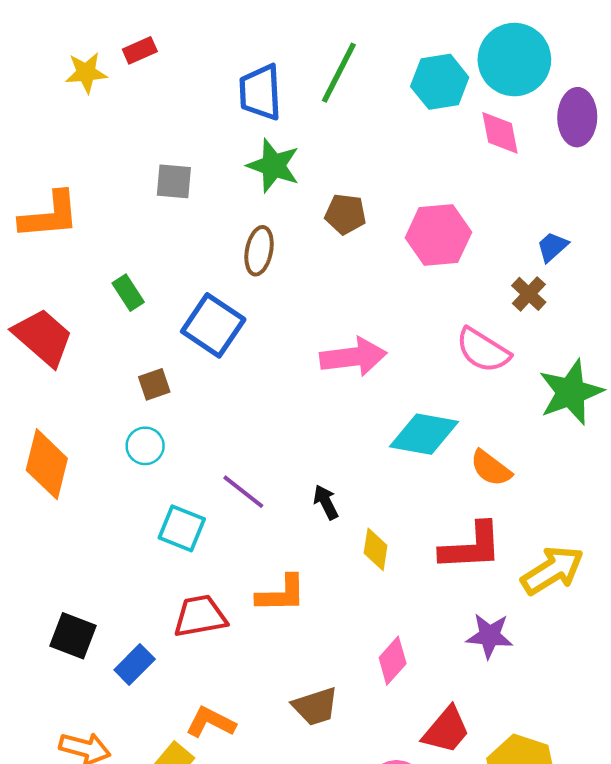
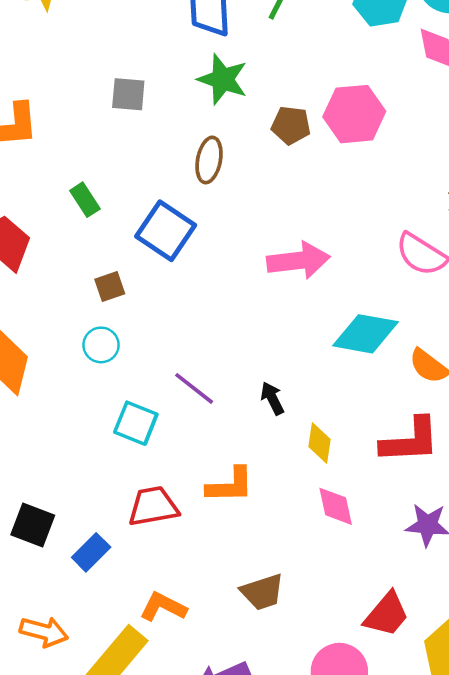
pink hexagon: (438, 235) -> (354, 114), moved
pink diamond: (393, 661) -> (336, 506), moved, turned -54

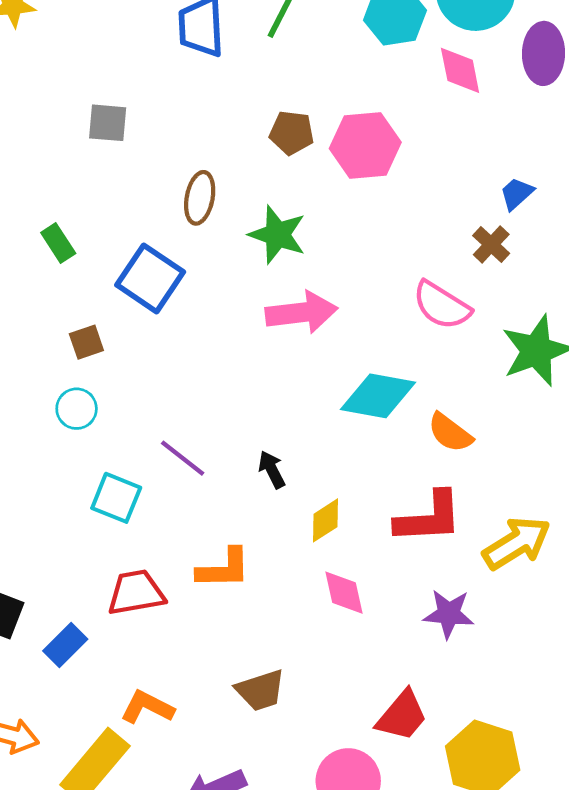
green star: (223, 79) -> (277, 235), moved
brown pentagon: (291, 125) -> (292, 133), moved
yellow diamond: (320, 443) -> (326, 520), turned 48

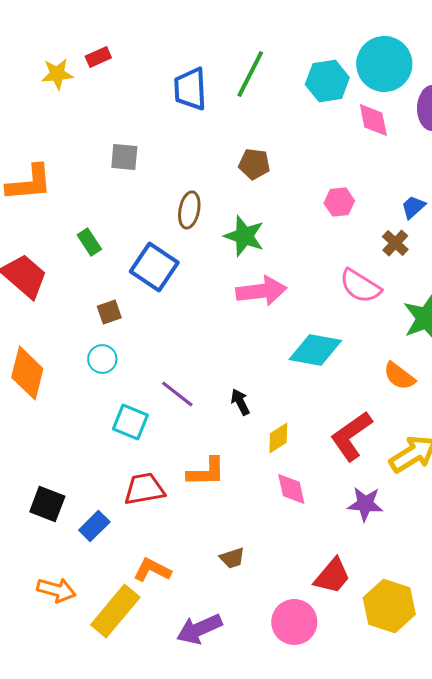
pink hexagon: (365, 145) -> (339, 202), moved, size x0.6
orange semicircle: (450, 433) -> (399, 376), moved
red L-shape: (429, 518) -> (351, 436), turned 148
brown trapezoid: (260, 690) -> (232, 558), size x0.7

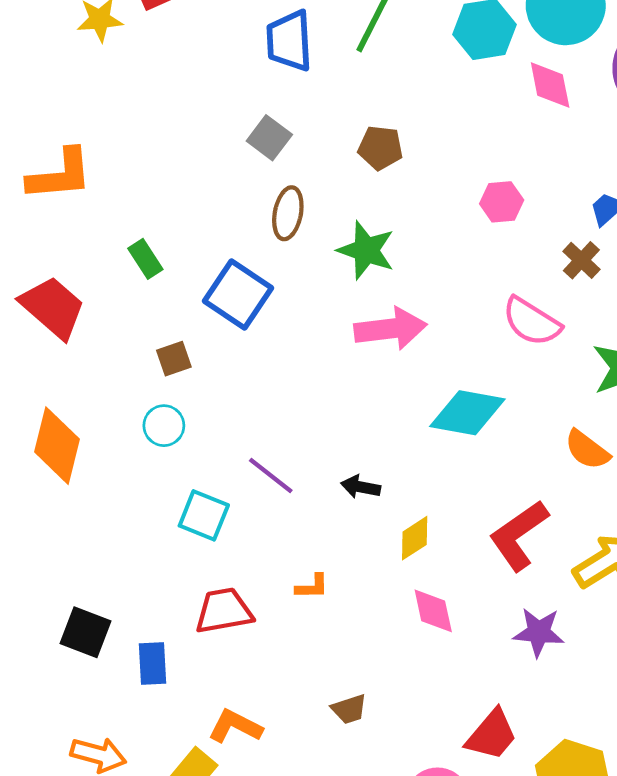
gray square: (124, 157) -> (269, 138), moved, turned 32
black arrow: (240, 402) -> (361, 487), turned -52
orange L-shape: (206, 472) -> (312, 587), size x0.6
blue rectangle: (94, 526) -> (152, 664), turned -48

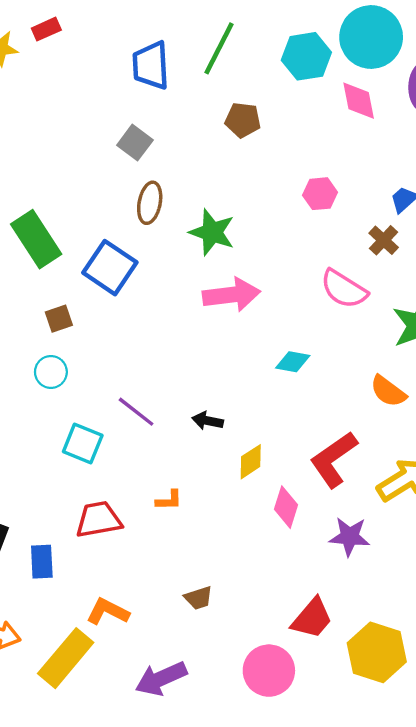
brown pentagon: (380, 148) -> (243, 120), moved
green rectangle: (145, 259) -> (36, 239), size x1.8
cyan diamond: (467, 413) -> (293, 362), size x0.6
pink diamond: (433, 611) -> (286, 507), moved, turned 30

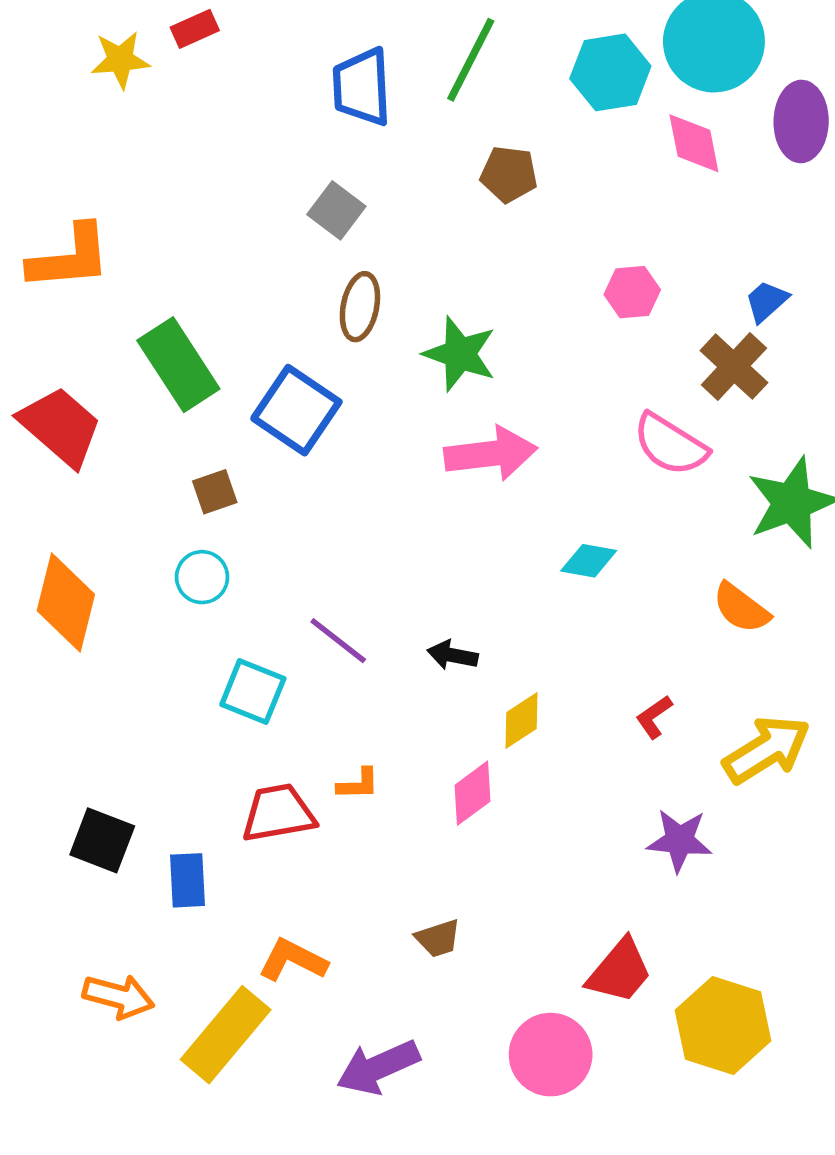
brown cross: (384, 240) -> (734, 367), size x1.4
red L-shape: (334, 459) -> (654, 717), size x0.5
orange L-shape: (169, 500) -> (358, 784), moved
pink diamond: (286, 507) -> (473, 793), moved, turned 36

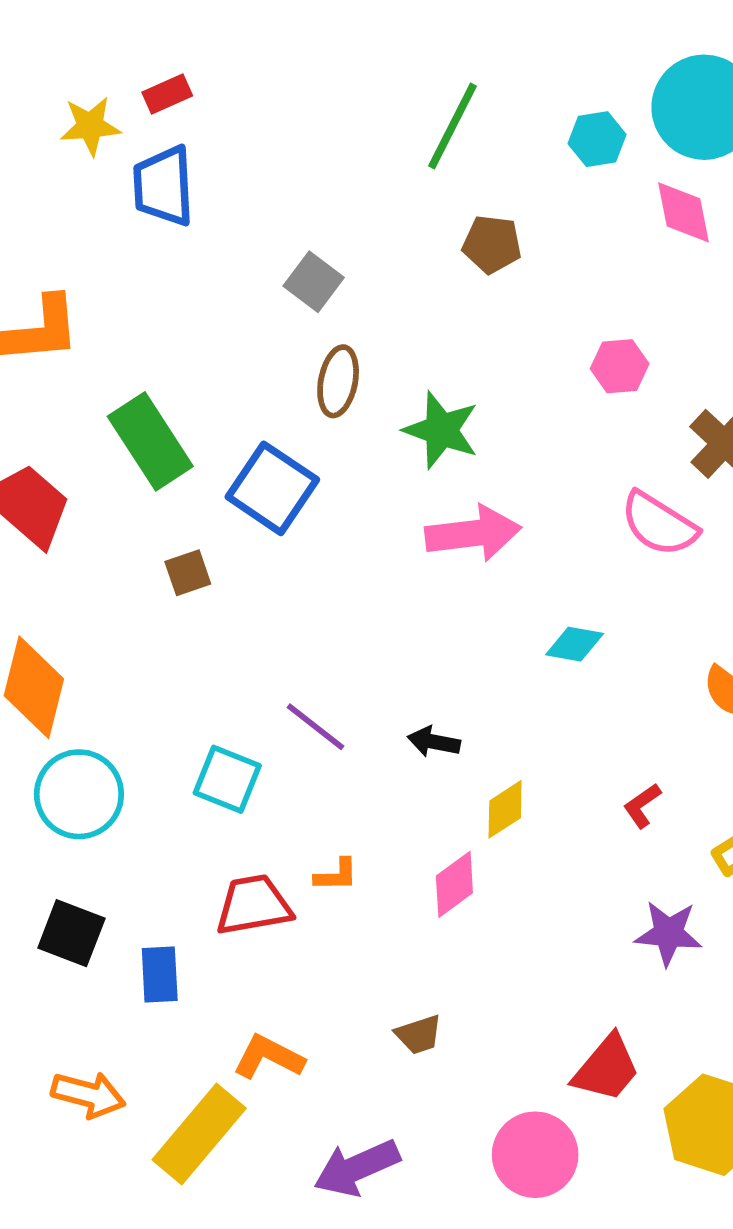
cyan hexagon: (610, 72) -> (597, 139), size x0.7
blue trapezoid: (362, 87) -> (163, 186), moved
cyan circle: (202, 577) -> (79, 794), moved, size x1.6

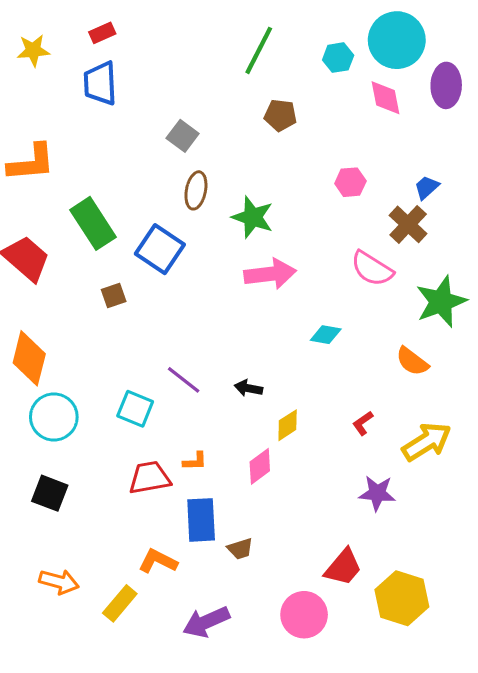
yellow star: (90, 126) -> (33, 50), moved
blue rectangle: (160, 974) -> (201, 520), moved, size x1.4
yellow rectangle: (199, 1134) -> (120, 603), size x0.7

